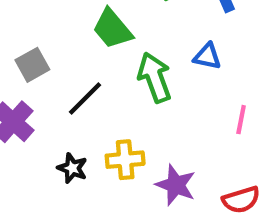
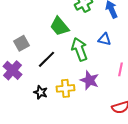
purple star: (176, 185) -> (90, 80), moved

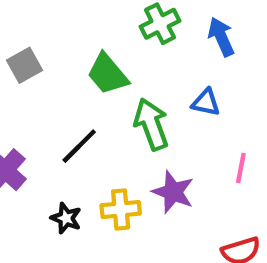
gray square: (22, 43) -> (25, 65), moved

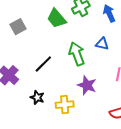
green trapezoid: (108, 74) -> (57, 18), moved
yellow cross: (121, 209) -> (65, 105), moved

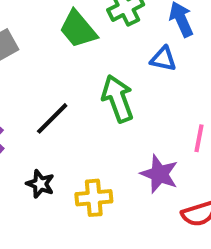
blue triangle: (102, 44) -> (163, 59), moved
purple star: (87, 85) -> (159, 174), moved

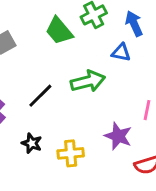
green arrow: (118, 99) -> (88, 81), turned 96

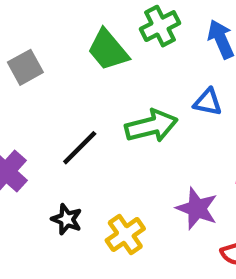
blue triangle: (121, 52) -> (208, 102), moved
yellow cross: (71, 153) -> (125, 235), turned -30

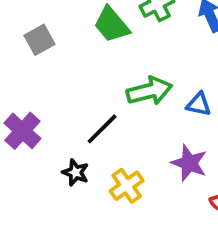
blue triangle: (208, 102) -> (199, 104), moved
black line: (80, 148) -> (102, 129), moved

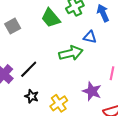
blue triangle: (199, 104) -> (90, 37), moved
black line: (102, 129) -> (29, 69), moved

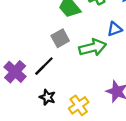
gray square: (13, 26) -> (60, 38), moved
blue triangle: (90, 37) -> (115, 29), turned -32

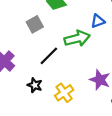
gray square: (60, 38) -> (35, 24), moved
black line: (44, 66) -> (49, 56), moved

